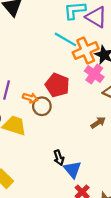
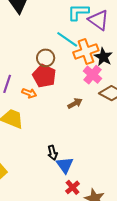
red pentagon: (57, 85) -> (44, 76), moved
brown circle: (42, 106) -> (46, 58), moved
brown arrow: (98, 123) -> (75, 103), moved

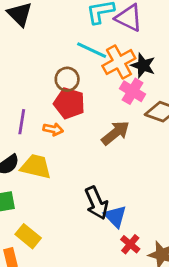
brown arrow: (75, 103) -> (115, 133), size x1.5
black arrow: (52, 153) -> (96, 203), size x1.6

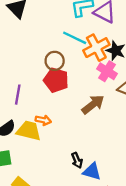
orange arrow: (53, 129) -> (43, 120), moved
black arrow: (96, 203) -> (77, 160), size x0.6
blue triangle: (115, 216) -> (92, 171), turned -30

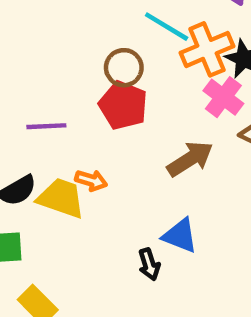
purple line: (18, 95) -> (46, 126), turned 72
blue triangle: (92, 171) -> (180, 236), moved

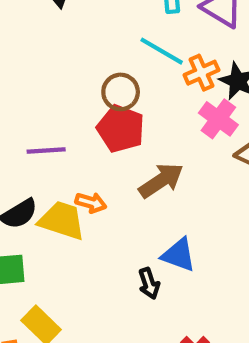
orange cross: (207, 49) -> (201, 73), size x0.7
brown arrow: (190, 159) -> (161, 180), moved

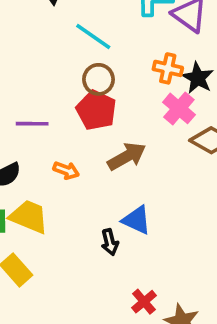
cyan line: (162, 51) -> (93, 37), moved
orange cross: (201, 73) -> (168, 68), turned 32
yellow trapezoid: (62, 220) -> (29, 217), moved

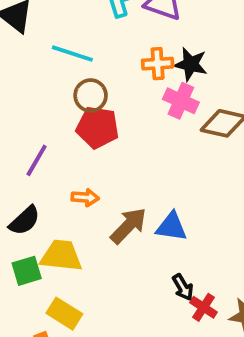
purple line: (32, 124) -> (37, 160), turned -44
brown arrow: (127, 156) -> (128, 226), moved
black arrow: (110, 242) -> (183, 287), moved

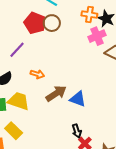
pink cross: (181, 101) -> (97, 36), turned 30
red pentagon: (98, 127) -> (35, 23), moved

